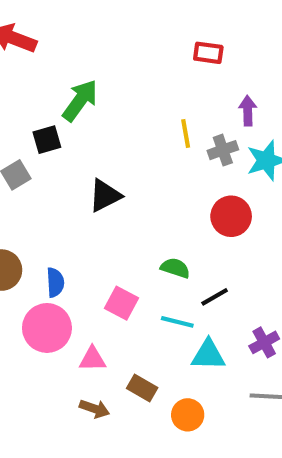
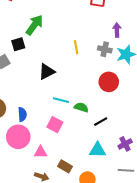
yellow line: (186, 133) -> (76, 47), moved
gray cross: (223, 150) -> (105, 49), turned 32
cyan line: (177, 322) -> (61, 100), moved

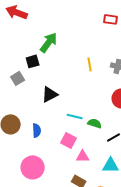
black triangle: (47, 72) -> (50, 94), moved
pink circle: (18, 137) -> (33, 167), moved
pink triangle: (41, 152) -> (83, 156), moved

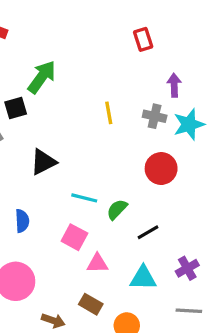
red rectangle: (111, 19) -> (143, 39), turned 64
green semicircle: (95, 123) -> (117, 209), turned -64

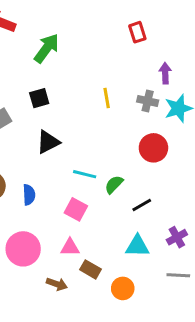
green arrow: (42, 77) -> (47, 48), moved
black square: (16, 108) -> (39, 98), moved
pink triangle: (97, 263) -> (70, 247), moved

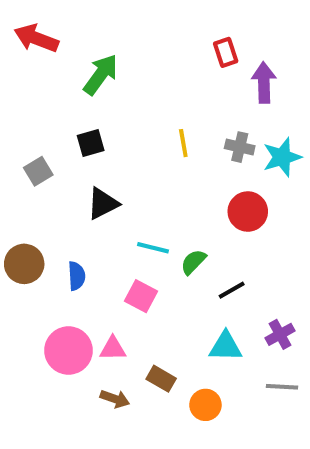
purple arrow: (165, 73) -> (264, 83), moved, size x1.4
pink triangle: (70, 247) -> (113, 348), moved

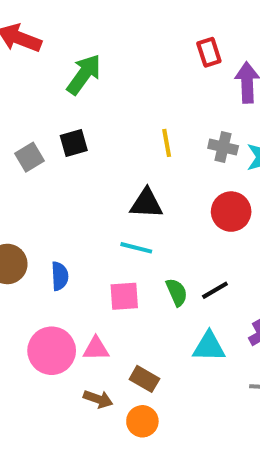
gray square: (38, 171) -> (29, 157), moved
black triangle: (103, 203) -> (146, 203), moved, turned 30
green semicircle: (193, 262) -> (177, 292), moved, turned 112
pink square: (141, 296) -> (124, 296), turned -32
orange circle: (205, 405) -> (142, 421), moved

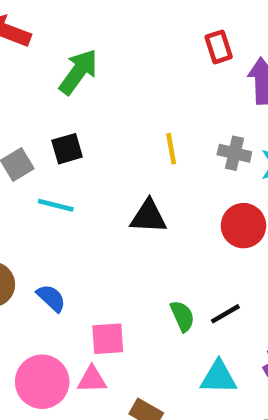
cyan line: (136, 248) -> (56, 205), moved
blue semicircle: (60, 276) -> (51, 298), turned -44
pink square: (124, 296) -> (108, 339), moved

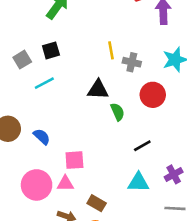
gray cross: (234, 153) -> (132, 62), moved
cyan line: (56, 205) -> (44, 83), turned -42
green semicircle: (182, 316) -> (117, 112), moved

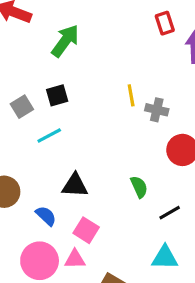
black triangle: (98, 90) -> (75, 185), moved
green semicircle: (117, 112) -> (139, 187), moved
blue semicircle: (42, 137) -> (46, 216), moved
pink square: (74, 160) -> (86, 230), turned 36

